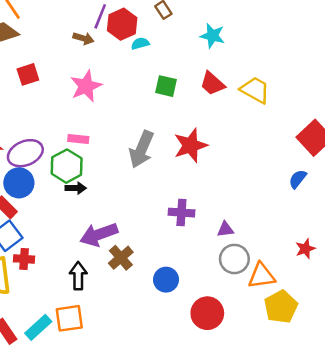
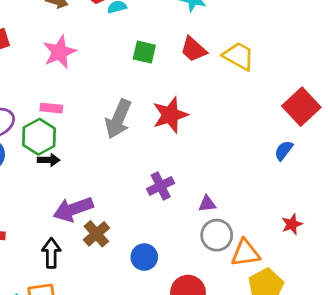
purple cross: (181, 213) -> (161, 186), turned -30

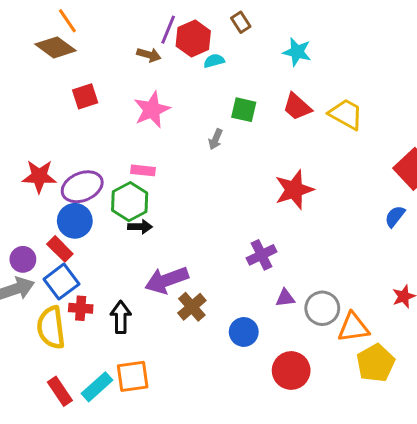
red star: (170, 115) -> (294, 190), moved
gray arrow: (118, 119) -> (216, 139), moved, size x0.5
purple triangle: (207, 204) -> (285, 298), moved
black arrow: (51, 253) -> (121, 317), moved

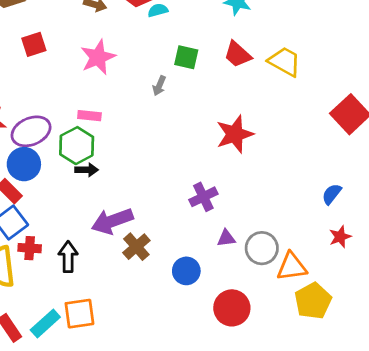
blue semicircle: (395, 216) -> (332, 194), moved

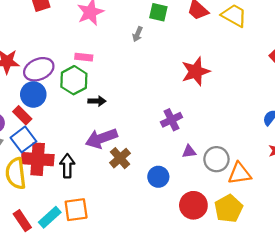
black arrow: (87, 170) -> (97, 101), moved
red cross: (30, 248) -> (38, 159), size x1.8
yellow pentagon: (313, 301) -> (229, 209), moved

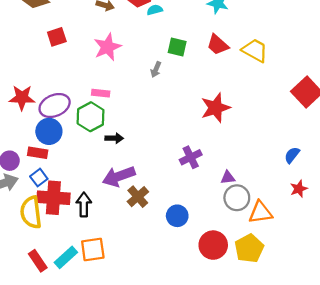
red rectangle: (22, 115) -> (38, 153), turned -36
blue square: (23, 139) -> (39, 178), size x0.7
purple triangle: (189, 152) -> (228, 178), moved

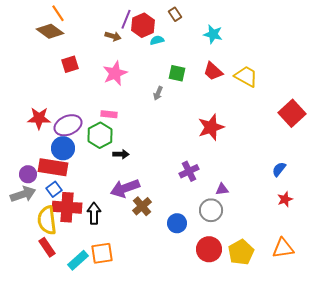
red rectangle: (38, 153) -> (53, 167), size x1.6
gray circle: (237, 198) -> (211, 210), moved
orange triangle: (260, 212) -> (283, 248), moved
red rectangle: (38, 261) -> (47, 247), moved

